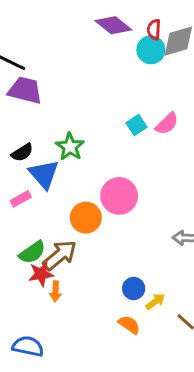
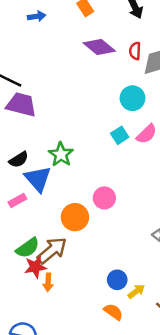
cyan circle: (151, 50) -> (133, 98), moved
pink circle: (119, 196) -> (104, 198), size x0.7

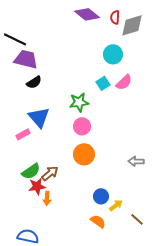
green star: (61, 154) -> (79, 102), moved, turned 30
black semicircle: (19, 160) -> (34, 82), moved
pink circle: (104, 198) -> (82, 126), moved
orange circle: (75, 217) -> (84, 154), moved
brown arrow: (52, 250) -> (50, 173), size x0.7

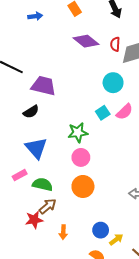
purple trapezoid: (26, 59) -> (43, 86), moved
pink rectangle: (23, 134) -> (20, 175), moved
green semicircle: (31, 171) -> (42, 184), moved, turned -132
orange arrow: (47, 198) -> (63, 232), moved

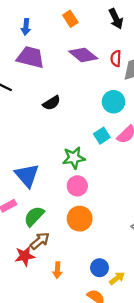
blue arrow: (35, 16) -> (26, 27), turned 104
purple trapezoid: (43, 86) -> (31, 57), moved
black semicircle: (31, 112) -> (52, 103), moved
green semicircle: (42, 184) -> (34, 216), turned -60

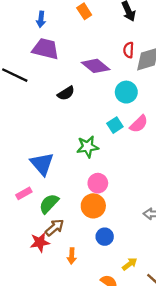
purple diamond: (83, 55) -> (96, 66), moved
pink circle: (77, 186) -> (98, 183), moved
blue circle: (100, 268) -> (105, 237), moved

